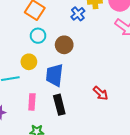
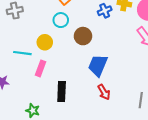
blue trapezoid: (55, 75) -> (98, 65), moved
pink rectangle: (32, 102) -> (41, 68), moved

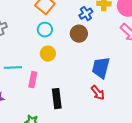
brown circle: (83, 36) -> (79, 34), moved
yellow circle: (45, 42) -> (48, 54), moved
blue trapezoid: (98, 65) -> (101, 68), moved

